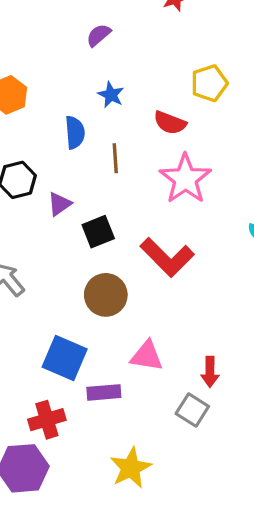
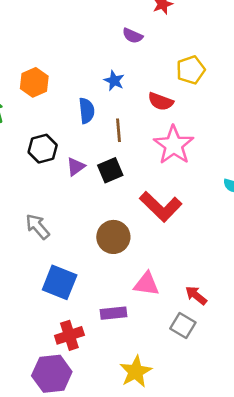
purple semicircle: (99, 35) -> (133, 36), moved, turned -114
black square: (98, 232) -> (110, 170), moved
blue square: (65, 358) -> (60, 282), moved
red arrow: (210, 372) -> (196, 295), turned 130

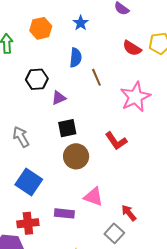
blue star: (114, 81) -> (81, 23), moved
red semicircle: (161, 102) -> (132, 48), moved
brown line: (118, 130) -> (96, 77), turned -30
black square: (110, 170) -> (67, 128), moved
red L-shape: (161, 207) -> (116, 141), size x0.7

